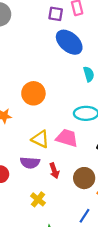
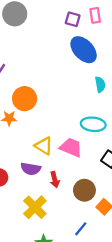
orange circle: (33, 93) -> (25, 99), moved
yellow cross: (38, 199) -> (35, 207), size x1.5

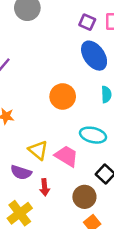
orange circle: (25, 99) -> (63, 96), moved
brown circle: (84, 190) -> (84, 197), moved

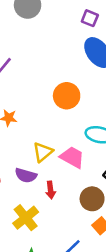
yellow triangle: (38, 150) -> (43, 152), turned 42

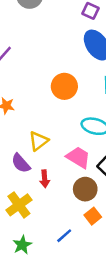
pink trapezoid: (72, 157) -> (78, 157), moved
purple semicircle: (26, 175) -> (21, 163), turned 30

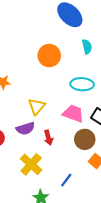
purple semicircle: (21, 163) -> (25, 129), turned -54
blue line: (64, 236) -> (66, 180), moved

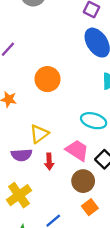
orange circle: (49, 56) -> (47, 79), moved
red arrow: (48, 138) -> (49, 162), moved

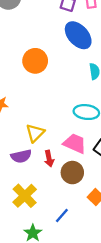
orange circle: (47, 79) -> (35, 61), moved
brown circle: (83, 181) -> (72, 173), moved

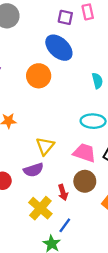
blue ellipse: (78, 35) -> (59, 48), moved
red arrow: (49, 159) -> (63, 192), moved
blue line: (62, 216) -> (65, 225), moved

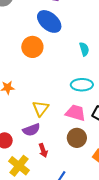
red arrow: (63, 192) -> (43, 150), moved
yellow cross: (40, 208) -> (19, 166), moved

